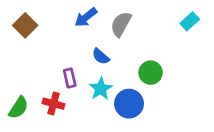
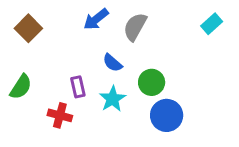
green circle: (151, 73) -> (152, 82), moved
blue circle: (129, 104) -> (167, 115), moved
green semicircle: (18, 108) -> (21, 87), moved

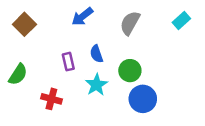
gray semicircle: (135, 27) -> (130, 23), moved
blue semicircle: (112, 63) -> (96, 54), turned 30
purple rectangle: (78, 87) -> (68, 62), moved

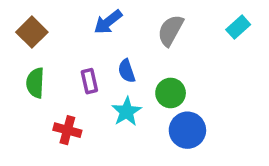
green semicircle: (18, 74) -> (35, 83), moved, turned 150

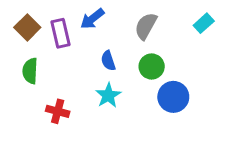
purple rectangle: (89, 81) -> (61, 33), moved, size x1.4
green circle: (171, 93) -> (152, 67), moved
blue circle: (187, 130) -> (173, 97), moved

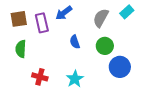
cyan rectangle: (204, 23) -> (127, 12), moved
brown square: (27, 27) -> (19, 19), turned 36
cyan star: (108, 95) -> (75, 79), moved

